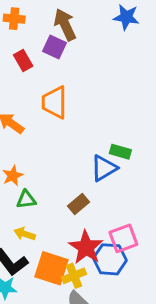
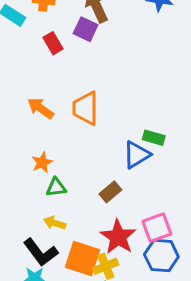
orange trapezoid: (55, 102) -> (86, 108), moved
blue hexagon: (110, 259) -> (161, 255), moved

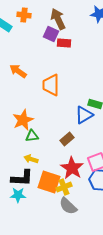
red rectangle: (53, 43) -> (64, 43), moved, turned -56
orange arrow: (41, 108) -> (18, 71), moved
orange star: (42, 162) -> (23, 120), size x1.5
black L-shape: (41, 252) -> (22, 178), turned -50

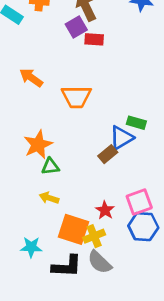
purple square: (51, 34) -> (76, 27), turned 35
orange trapezoid: (51, 85) -> (76, 97), turned -90
brown rectangle: (67, 139) -> (108, 154), moved
red star: (72, 168) -> (105, 210), size x0.6
black L-shape: (22, 178) -> (67, 266), moved

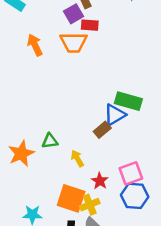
orange arrow: (31, 78) -> (35, 45), moved, turned 30
orange trapezoid: (76, 97) -> (74, 43), moved
green rectangle: (136, 123) -> (128, 101), size x1.5
orange star: (38, 145) -> (21, 153), moved
yellow arrow: (49, 198) -> (77, 158), moved, turned 42

